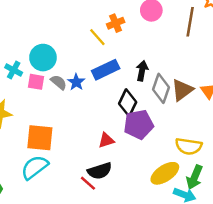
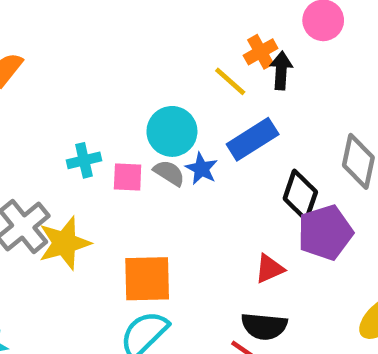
cyan circle: (43, 58) -> (172, 131), moved
cyan cross: (14, 70) -> (84, 160), turned -35
black arrow: (142, 71) -> (281, 71), moved
black semicircle: (100, 171) -> (264, 326), turned 30

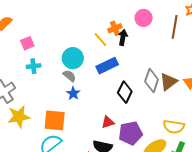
blue star: (201, 169) -> (73, 93), moved
pink square: (128, 177) -> (27, 43), moved, turned -32
purple pentagon: (325, 232) -> (131, 133), moved
yellow star: (65, 243) -> (19, 117), moved

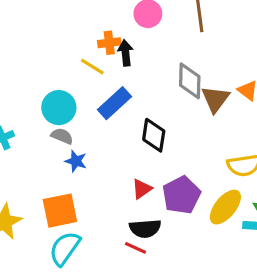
orange cross: (115, 28) -> (109, 43), turned 32
gray diamond: (152, 80) -> (190, 81), moved

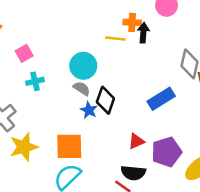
yellow line: (92, 67) -> (115, 39), turned -36
blue rectangle: (115, 103) -> (161, 99), moved
black diamond: (154, 135) -> (105, 100), moved

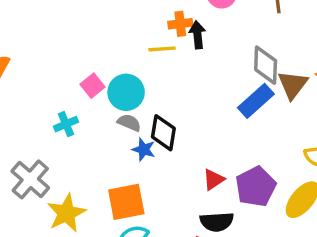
pink square: (24, 53) -> (92, 86), moved
blue rectangle: (161, 99) -> (256, 101), moved

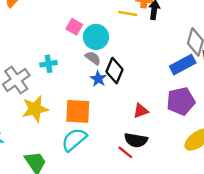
pink square: (92, 86) -> (74, 27), turned -35
cyan cross: (66, 124) -> (49, 64), moved
purple pentagon: (256, 187) -> (181, 101), moved

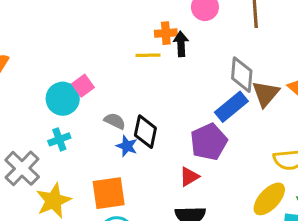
pink square: (74, 27) -> (83, 86), turned 35
cyan circle: (96, 37) -> (63, 99), moved
purple pentagon: (181, 101) -> (209, 142), moved

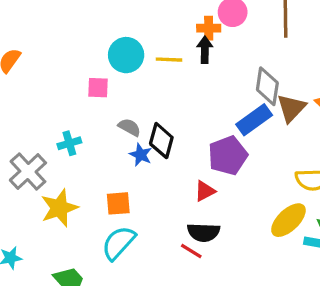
orange cross: (166, 33) -> (209, 28), moved
pink square: (83, 86) -> (98, 88), turned 35
cyan circle: (63, 99) -> (126, 55), moved
orange square: (109, 193) -> (118, 203), size x0.7

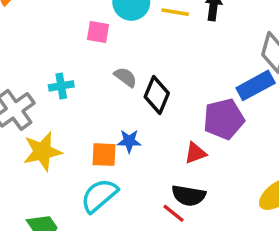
blue star: (141, 155) -> (129, 141), moved, turned -30

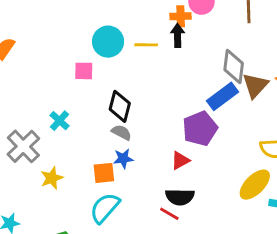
gray semicircle: (125, 77) -> (121, 132), moved
cyan cross: (61, 86) -> (59, 121), turned -30
black diamond: (157, 95) -> (120, 106), moved
yellow star: (42, 152) -> (52, 178), size x0.7

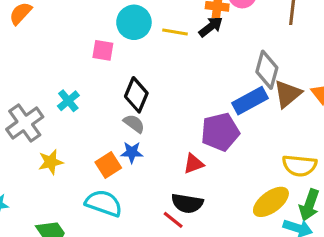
black arrow: (178, 35) -> (211, 27), turned 45
orange square: (104, 173) -> (108, 165), turned -35
cyan semicircle: (105, 208) -> (104, 203), turned 60

